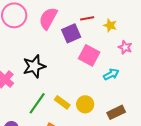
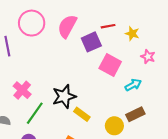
black star: (34, 66) -> (64, 96), moved
green line: (37, 103) -> (35, 113), moved
yellow circle: (85, 104) -> (114, 126), moved
brown rectangle: (116, 112) -> (135, 114), moved

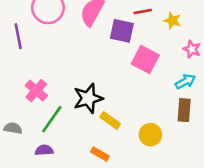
purple square: (91, 42) -> (122, 31), turned 36
cyan arrow: (133, 85) -> (185, 81), moved
brown rectangle: (135, 114) -> (184, 110), moved, turned -60

